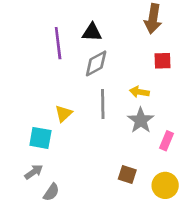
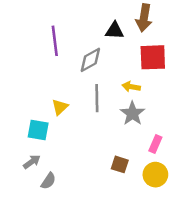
black triangle: (92, 32) -> (115, 31), moved
red square: (162, 61) -> (153, 57), size x1.6
pink rectangle: (166, 141) -> (155, 144), moved

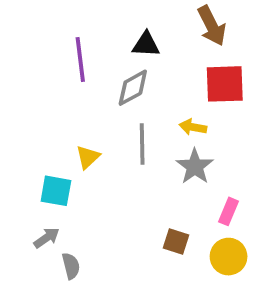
brown arrow: (144, 18) -> (212, 26), turned -36
black triangle: (115, 31) -> (146, 44), moved
gray semicircle: (48, 181) -> (71, 266), turned -48

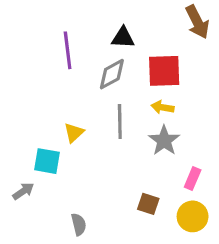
brown arrow: (212, 26) -> (197, 22), moved
red square: (225, 84) -> (164, 71), moved
gray arrow: (47, 238) -> (23, 191), moved
gray semicircle: (71, 266) -> (79, 224), moved

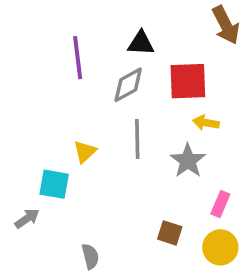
yellow arrow: (162, 107) -> (206, 123), moved

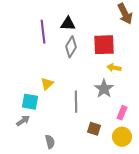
black triangle: (141, 43) -> (68, 24), moved
gray diamond: (128, 85) -> (71, 47), turned -30
gray line: (137, 139) -> (76, 102), moved
gray arrow: (27, 218) -> (23, 121), moved

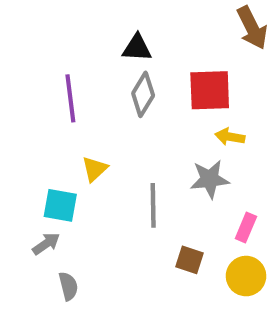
purple line: (43, 32) -> (70, 98), moved
gray star: (104, 89) -> (210, 179), turned 30
gray semicircle: (50, 142) -> (68, 286), moved

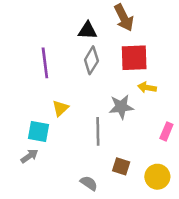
brown arrow: (252, 28) -> (124, 18), moved
gray star: (210, 179) -> (121, 107), moved
pink rectangle: (246, 228) -> (166, 131), moved
gray semicircle: (68, 286) -> (89, 183), moved, turned -42

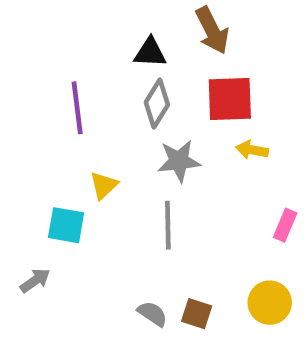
gray star: (121, 107) -> (179, 161), moved
gray arrow: (29, 156) -> (35, 280), moved
brown square: (121, 166) -> (197, 314), moved

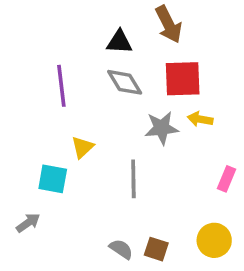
gray diamond: (157, 103) -> (125, 82), turned -63
gray star: (179, 161) -> (162, 128), moved

